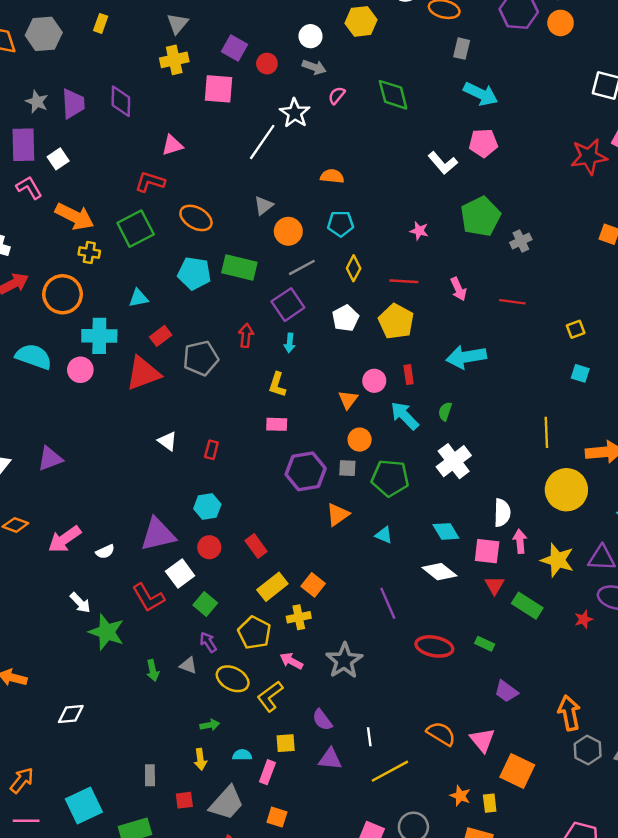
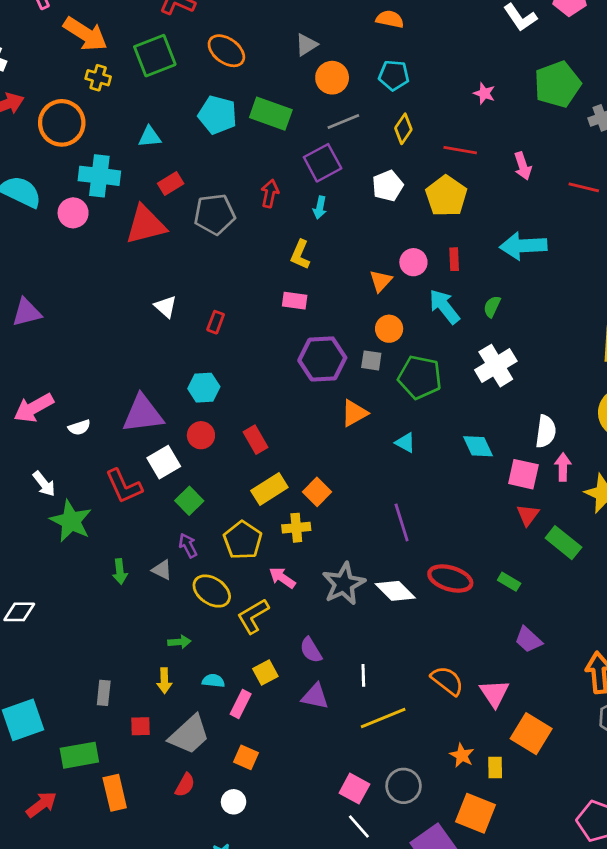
white diamond: (439, 572) -> (395, 591), moved
yellow square: (286, 743) -> (265, 672), turned -30

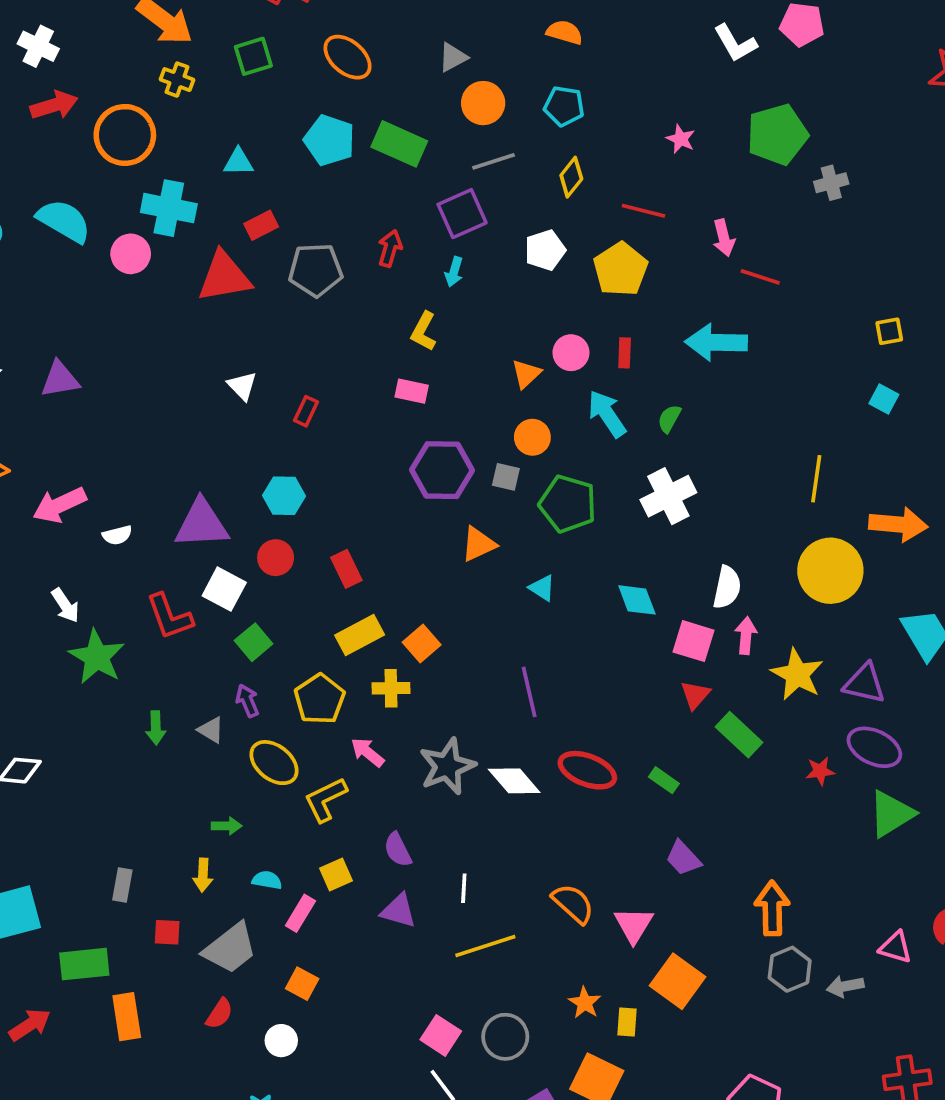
green square: (155, 56) -> (253, 56), size x0.7
red line: (584, 187) -> (760, 277), moved
white square: (164, 462) -> (224, 589), turned -36

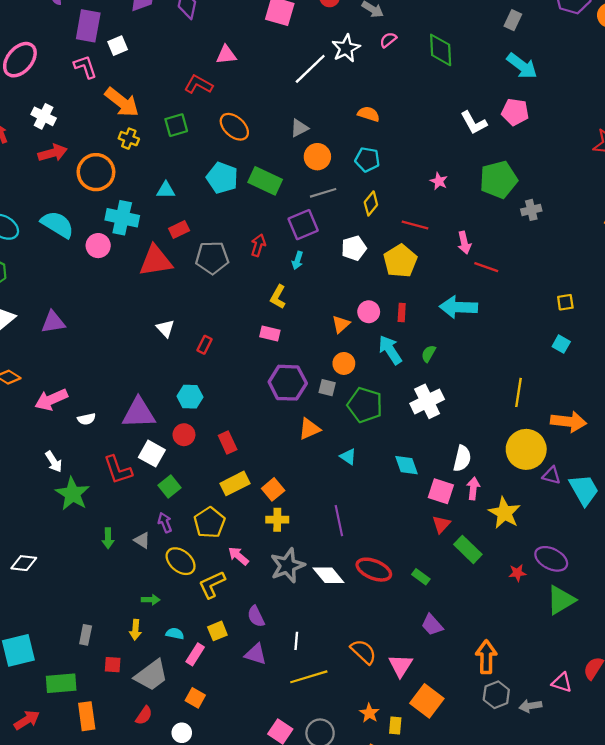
purple triangle: (865, 683) -> (551, 475), moved, size x0.7
yellow cross: (391, 688) -> (277, 520), moved

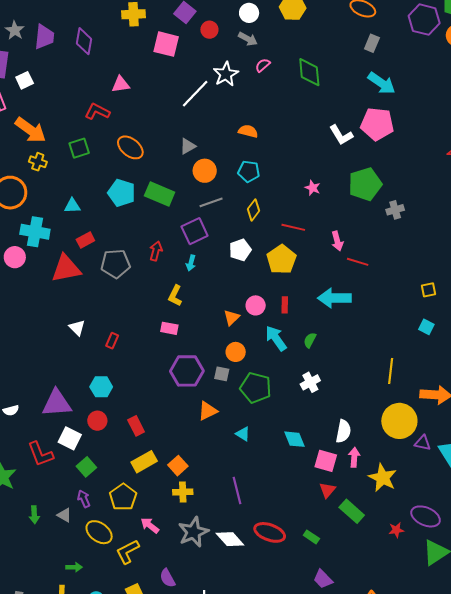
pink pentagon: (515, 112) -> (377, 124), size x1.4
white cross: (427, 401) -> (310, 382), size x0.7

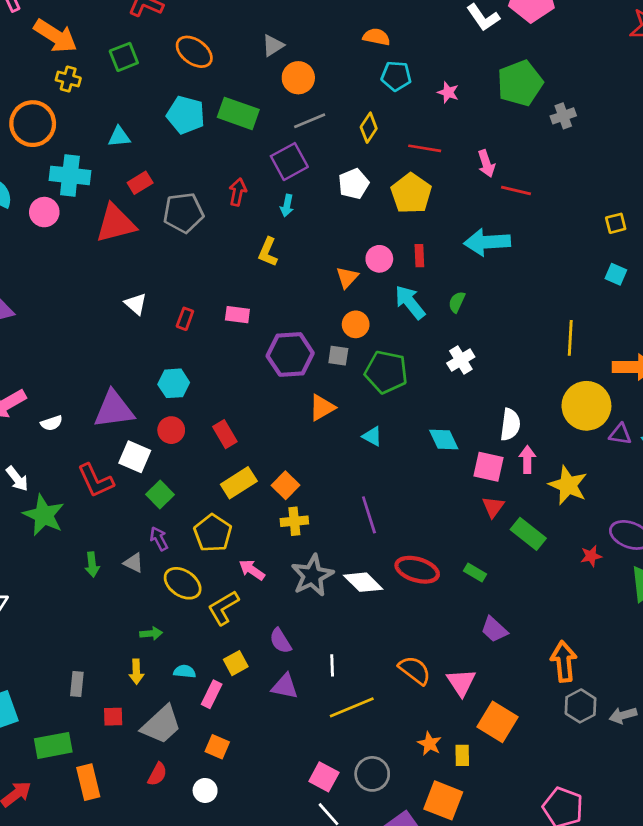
orange semicircle: (248, 131) -> (376, 37), moved
cyan pentagon: (249, 171) -> (396, 76), moved
pink rectangle: (169, 328) -> (237, 315), moved

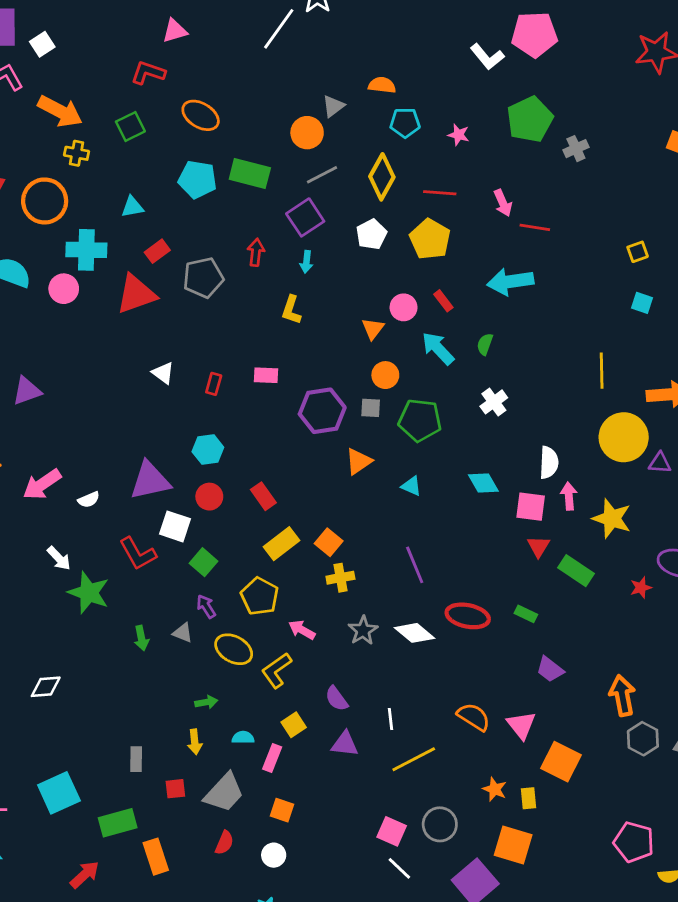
gray triangle: (273, 45) -> (333, 106), moved
yellow diamond: (369, 128) -> (382, 177), size x1.5
red rectangle: (419, 256) -> (443, 301), turned -30
gray star: (312, 575) -> (363, 630), size x0.7

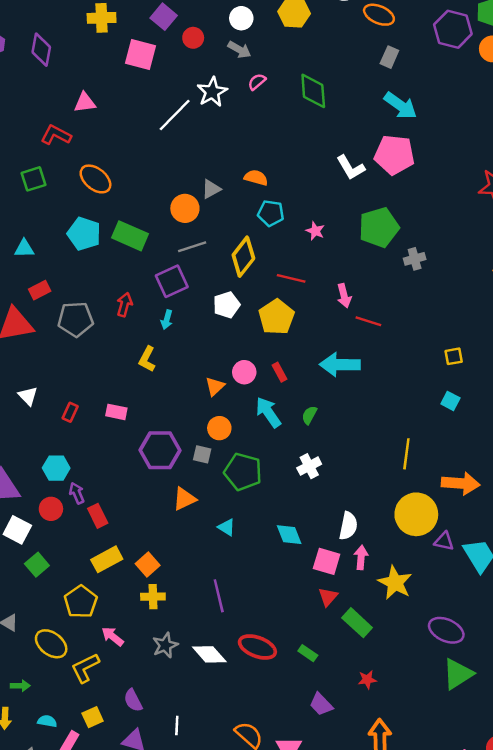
red star: (641, 588) -> (367, 680), moved
purple arrow: (206, 606) -> (77, 493), moved

